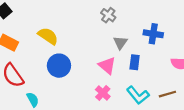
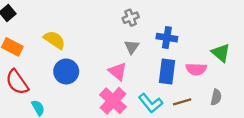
gray cross: (108, 15) -> (131, 18), moved, turned 32
blue rectangle: (135, 62) -> (167, 71), moved, size x1.5
pink cross: (103, 93) -> (113, 101), size x1.6

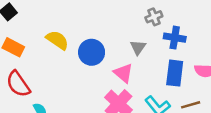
gray cross: (131, 18) -> (154, 17), moved
blue circle: (66, 71) -> (92, 52), moved

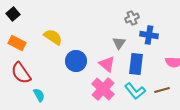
blue circle: (92, 52) -> (76, 61), moved
blue rectangle: (175, 73) -> (136, 64), moved

